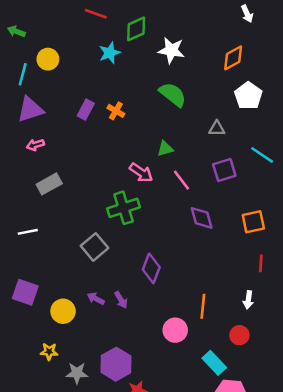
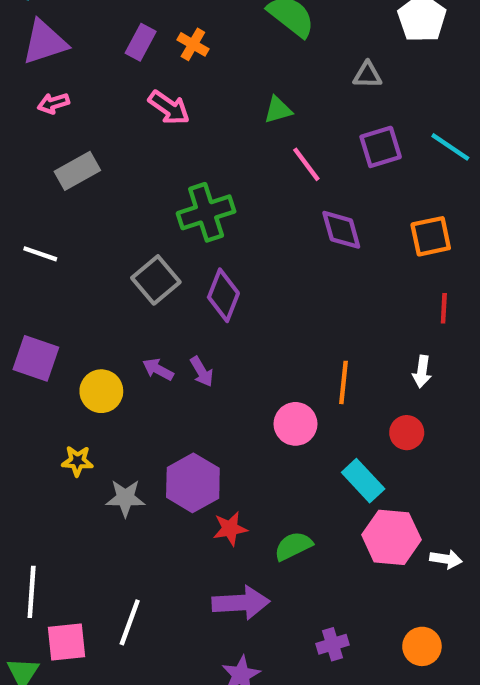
cyan line: (262, 155) -> (450, 147), moved
pink arrow: (141, 173) -> (169, 108), moved
white line: (28, 232) -> (40, 254), turned 30
purple diamond: (151, 268) -> (223, 295), moved

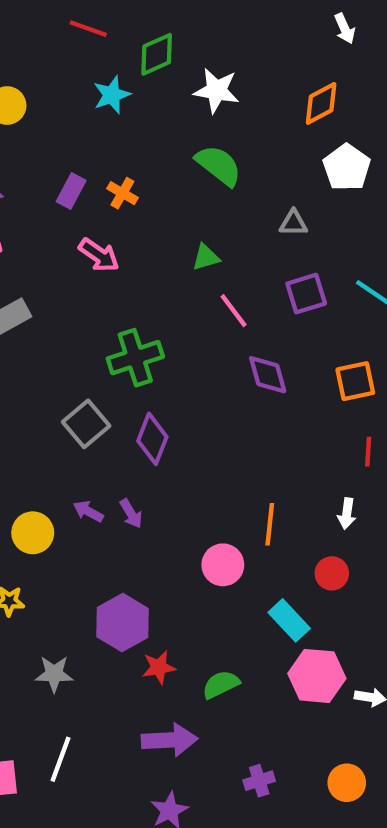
gray star: (125, 498) -> (54, 674), moved

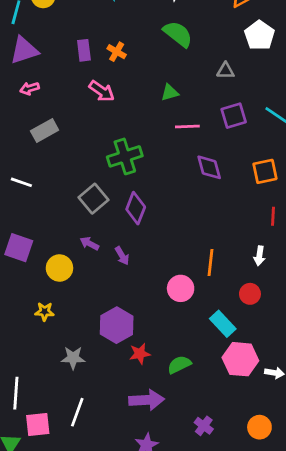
purple rectangle: (71, 191) -> (84, 50), turned -35
pink line: (234, 311) -> (187, 127), turned -55
purple arrow: (88, 511) -> (89, 244), moved
purple cross: (259, 781) -> (204, 426), turned -36

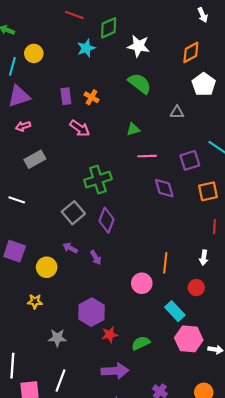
purple square: (234, 116) -> (190, 160), moved

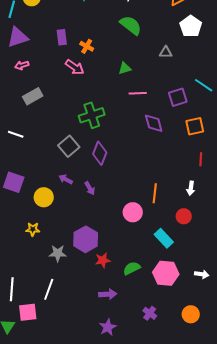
orange cross: (92, 97) -> (87, 46), moved
gray star: (57, 338) -> (58, 253), moved
pink hexagon: (189, 339) -> (166, 273), moved
purple arrow: (115, 371) -> (108, 294), size x0.7
white line: (61, 381) -> (49, 289), moved

